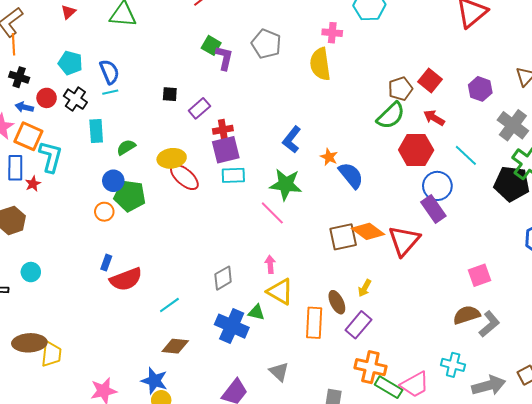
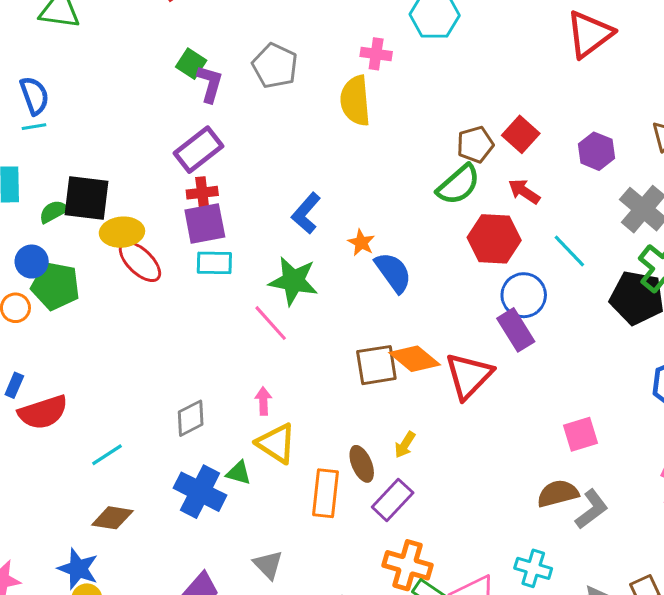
black square: (170, 94) -> (87, 198), moved, size x2.0
purple rectangle: (199, 108) -> (199, 150), moved, size x1.4

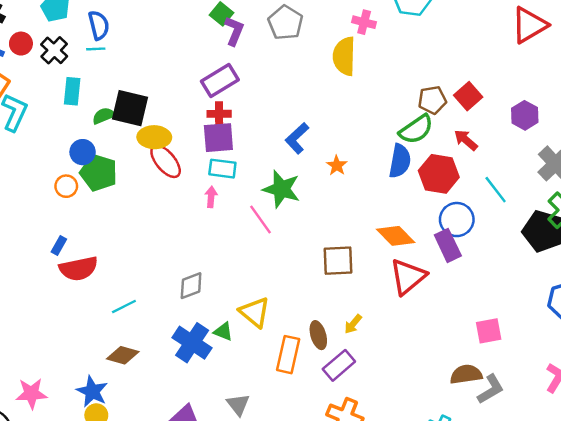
blue semicircle: (393, 272) -> (400, 161), moved, turned 40
orange diamond: (415, 359) -> (396, 236), moved
pink arrow: (263, 401) -> (211, 197), moved

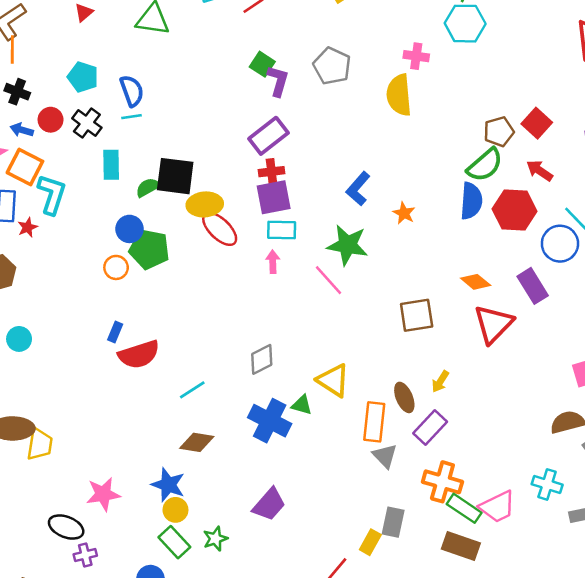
blue circle: (457, 220) -> (560, 244), moved
orange diamond: (396, 236) -> (476, 282), size x0.7
gray triangle: (238, 404) -> (385, 456), moved

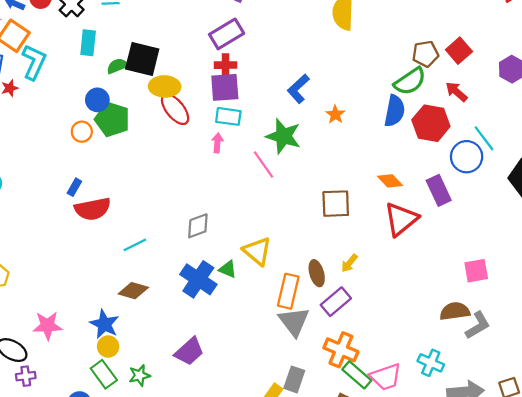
gray triangle: (385, 456) -> (294, 321), size x1.4

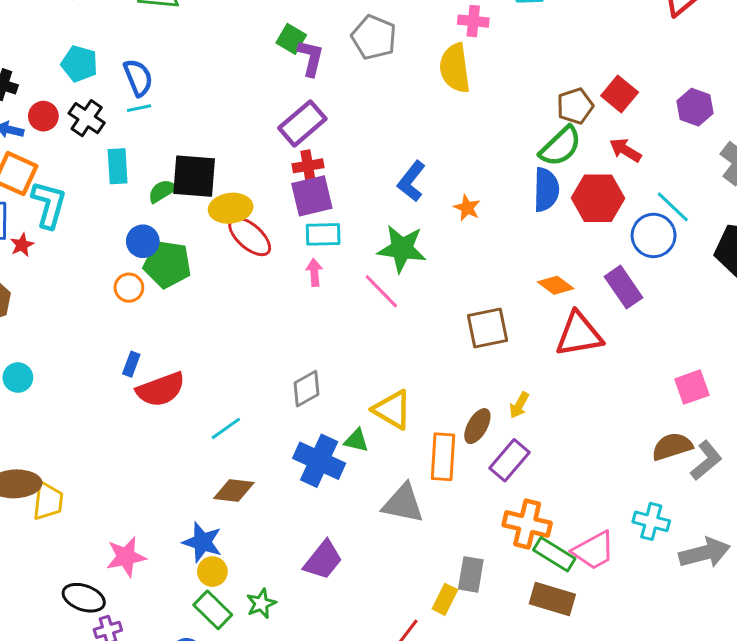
red triangle: (401, 219) -> (579, 334), turned 39
brown ellipse: (317, 273) -> (477, 426), turned 55
gray triangle: (294, 321) -> (403, 503), moved, turned -32

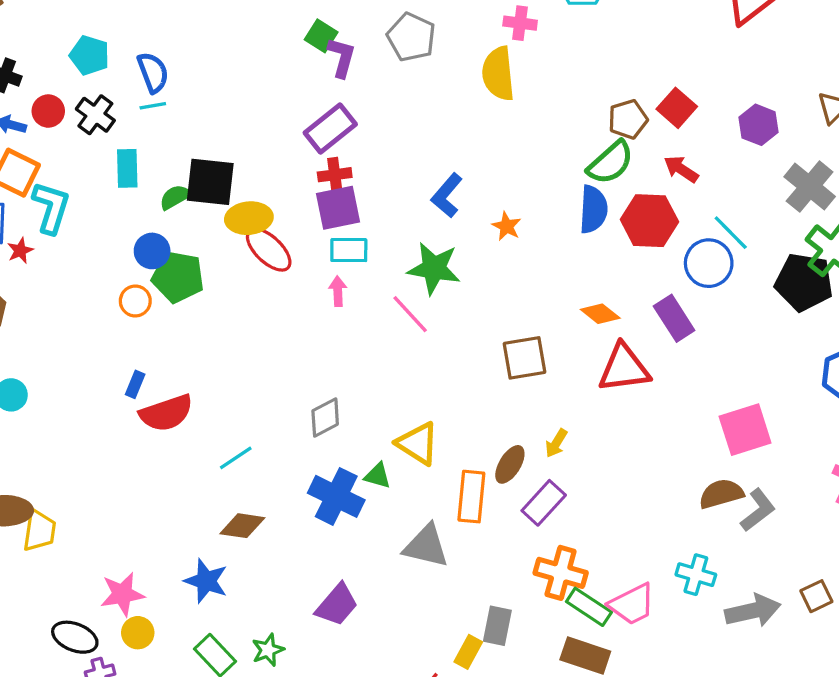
pink square: (692, 387) -> (745, 430), size x1.4
yellow circle: (212, 572) -> (138, 633), moved

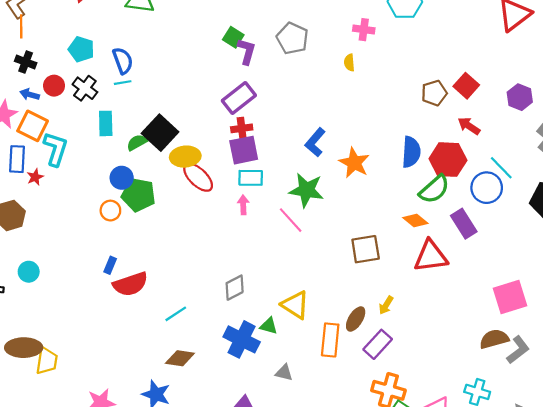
yellow semicircle: (498, 74) -> (349, 63), size x0.5
green semicircle: (610, 163) -> (434, 189), moved
black square: (210, 182) -> (160, 133), turned 36
orange star: (507, 226) -> (354, 163), size x1.6
gray triangle: (426, 546) -> (284, 373), moved, size x0.6

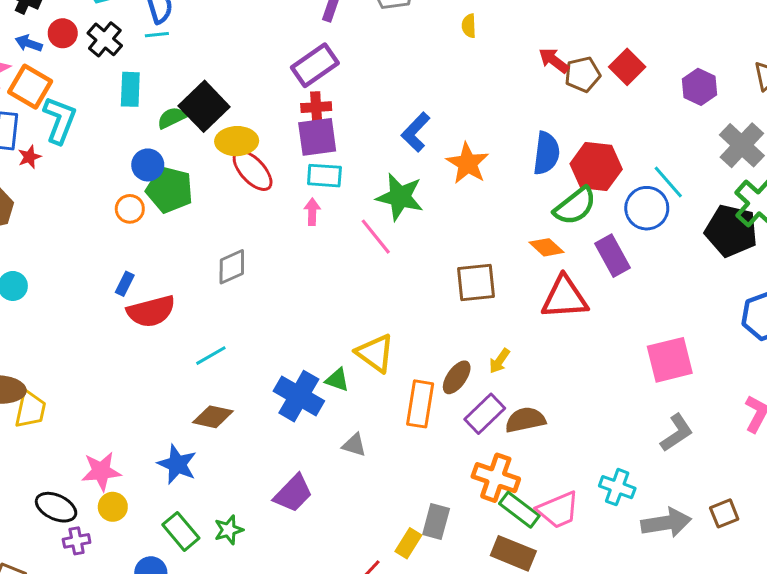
red arrow: (469, 126) -> (554, 60), moved
gray diamond: (235, 288) -> (232, 267), moved
brown semicircle: (494, 339) -> (525, 420), moved

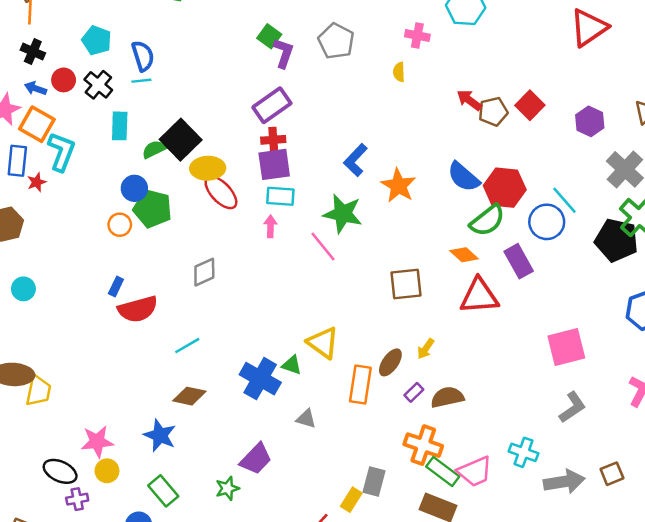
blue semicircle: (546, 153) -> (464, 177), turned 124
purple rectangle: (485, 414) -> (414, 392), size x0.6
green star: (229, 530) -> (227, 488), moved

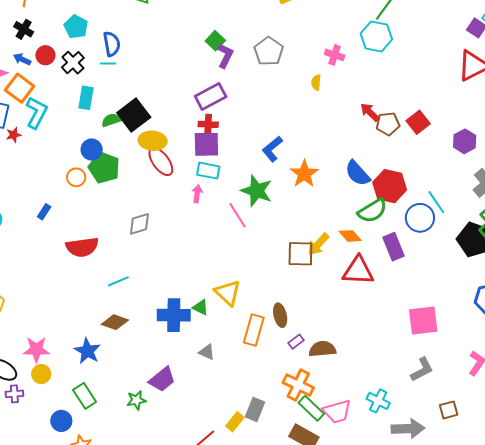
blue rectangle: (116, 287) -> (44, 212), moved
yellow arrow: (426, 349) -> (318, 244), moved, size x1.4
brown ellipse: (390, 362) -> (280, 315), turned -55
blue cross: (260, 379) -> (174, 315), turned -36
brown square: (612, 474) -> (449, 410), moved

